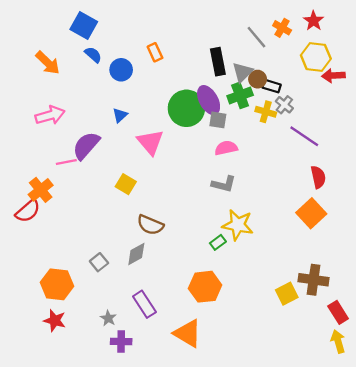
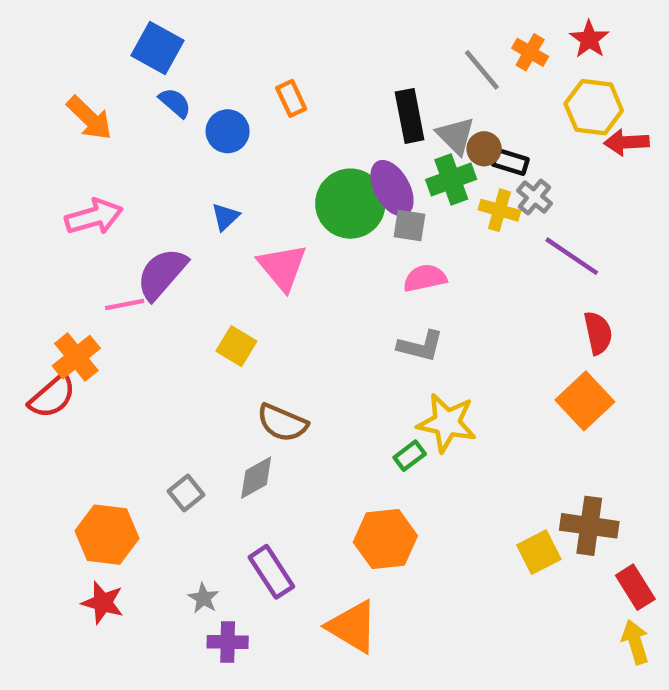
gray triangle: (242, 72) -> (456, 136), turned -30

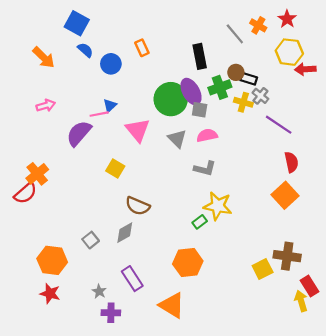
gray triangle: (456, 136) -> (177, 139), moved
pink arrow: (94, 217) -> (46, 105), size x0.7
pink line: (125, 304) -> (99, 114), moved
yellow arrow: (635, 642) -> (301, 301), moved

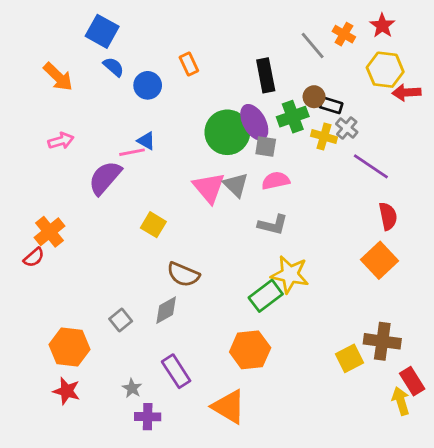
blue triangle: (110, 105) -> (146, 141), turned -48
pink triangle: (138, 130) -> (209, 188), moved
red semicircle: (25, 193) -> (34, 257), size x0.7
green rectangle: (200, 222) -> (266, 296), size x1.6

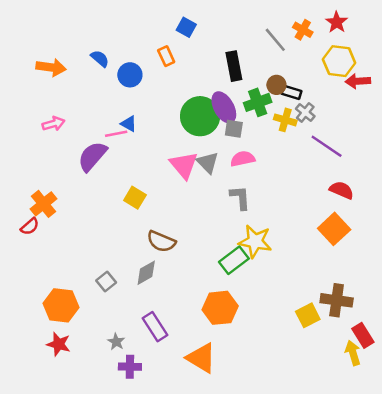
blue square: (102, 31) -> (186, 27), moved, size x0.7
orange arrow: (58, 77) -> (51, 67), turned -36
red semicircle: (388, 216) -> (342, 190), turned -55
gray L-shape: (273, 225) -> (240, 198), turned -108

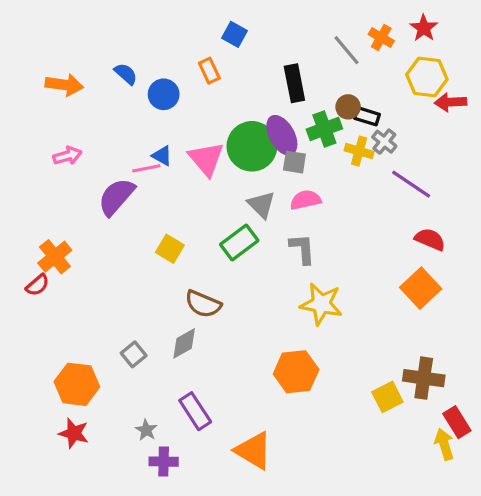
pink triangle: (184, 165) -> (206, 159), moved
green rectangle: (234, 260) -> (239, 242), moved
orange hexagon: (220, 308) -> (296, 372), moved

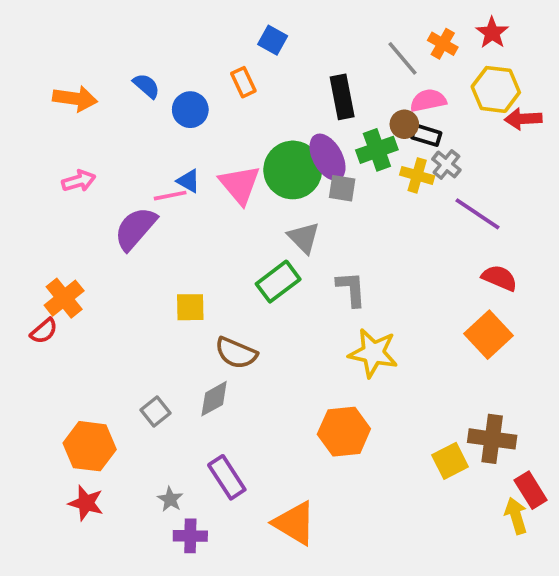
pink semicircle: (305, 200) -> (428, 100), moved
yellow square: (170, 249) -> (190, 307), moved, turned -32

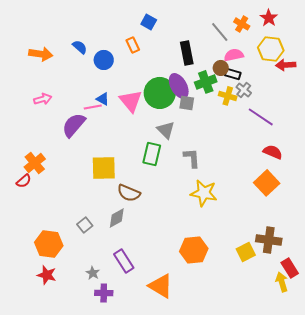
green rectangle: (278, 282) -> (152, 154), turned -40
yellow square: (190, 307) -> (104, 168), size x1.5
orange hexagon: (344, 432) -> (194, 250), moved

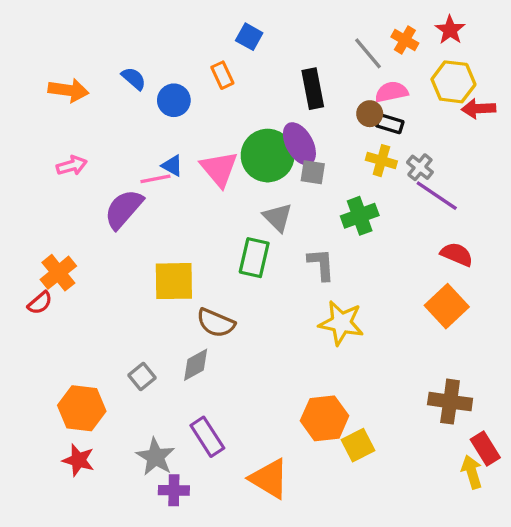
green cross: (206, 82) -> (360, 216), moved
gray cross: (244, 90) -> (420, 167), moved
yellow square: (246, 252) -> (358, 445), moved
gray star: (93, 273) -> (155, 457), size x1.6

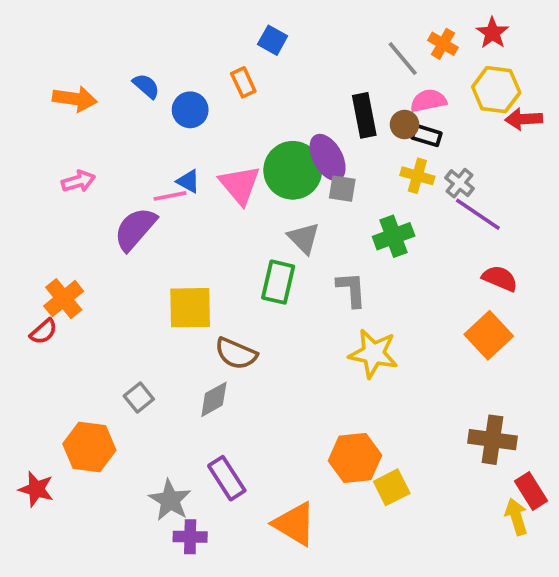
black rectangle: (313, 89) -> (364, 115), moved
gray square: (142, 376) -> (139, 398), moved
red star: (78, 460) -> (36, 489), moved

